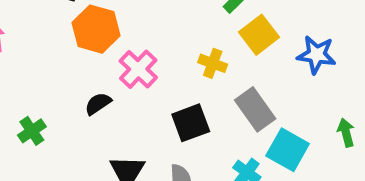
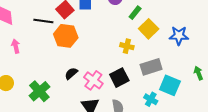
pink cross: (138, 69) -> (93, 80), moved
gray rectangle: (255, 109) -> (151, 67), turned -65
green cross: (32, 131) -> (39, 91), size x1.5

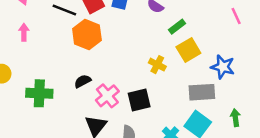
gray rectangle: (151, 67) -> (202, 92), moved
green cross: (39, 91) -> (39, 93), turned 30

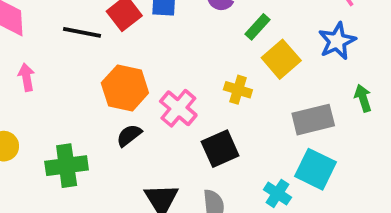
orange hexagon: (87, 34) -> (125, 88), moved
blue star: (223, 67) -> (337, 41), moved, turned -30
pink cross: (107, 96) -> (178, 108), moved
green arrow: (235, 118) -> (363, 98), moved

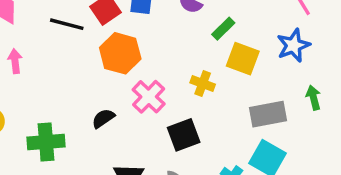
yellow square: (281, 59) -> (243, 59), turned -32
orange hexagon: (125, 88) -> (120, 53), moved

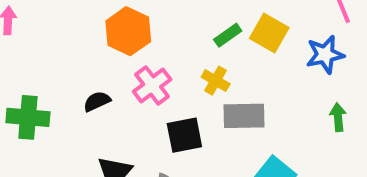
green rectangle: (223, 29) -> (228, 35), moved
yellow square: (243, 59) -> (269, 33), moved
gray rectangle: (268, 114) -> (244, 116), moved

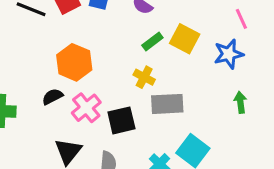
orange hexagon: (128, 31) -> (74, 62), moved
pink cross: (152, 85) -> (86, 108), moved

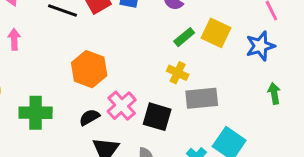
orange hexagon: (74, 62) -> (89, 69), moved
black semicircle: (52, 97) -> (89, 117), moved
black square: (121, 120) -> (157, 117), turned 32

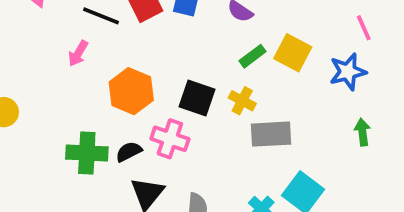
pink arrow: (14, 39) -> (78, 53), moved, turned -150
pink cross: (122, 106) -> (170, 139), turned -32
green cross: (36, 113) -> (87, 153), moved
black square: (157, 117) -> (197, 98), moved

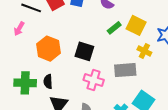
yellow cross: (242, 101) -> (144, 51), moved
pink cross: (170, 139) -> (94, 80), moved
black semicircle: (129, 152) -> (48, 82), turned -64

